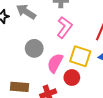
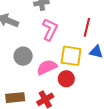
pink semicircle: (55, 63) -> (47, 67), turned 48

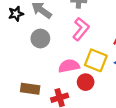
gray circle: (23, 56) -> (40, 38), moved

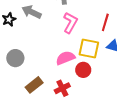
gray circle: (40, 38) -> (15, 58), moved
brown rectangle: (30, 89) -> (34, 85), turned -36

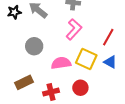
gray circle: (15, 58) -> (34, 46), moved
red circle: (83, 70) -> (80, 88), moved

